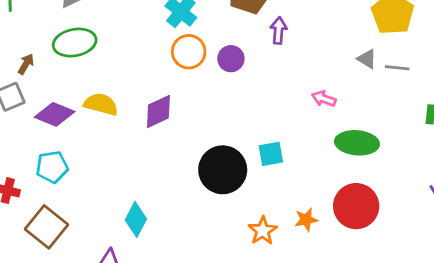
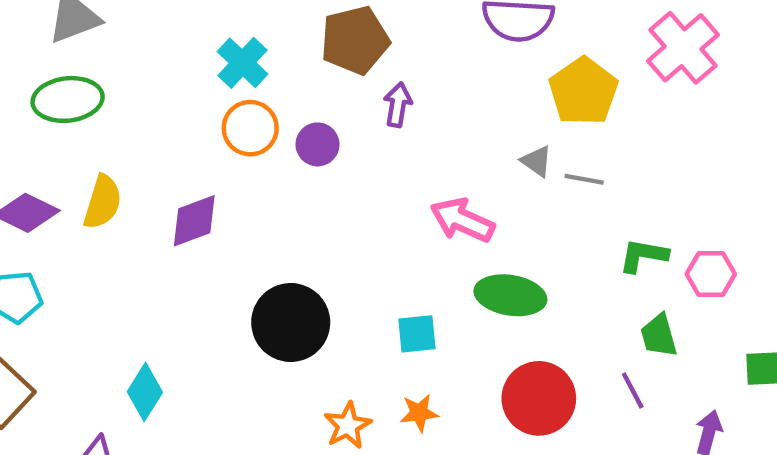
pink arrow: (324, 99) -> (462, 220), size x1.6
yellow semicircle: (101, 104) -> (103, 202), turned 88
cyan square: (271, 154) -> (417, 334), moved
red circle: (356, 206) -> (539, 398), moved

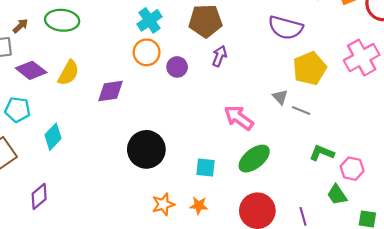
green ellipse: (510, 295) -> (254, 159), turned -60
green trapezoid: (659, 336) -> (337, 195), moved, turned -30
cyan diamond: (145, 392) -> (53, 137), moved

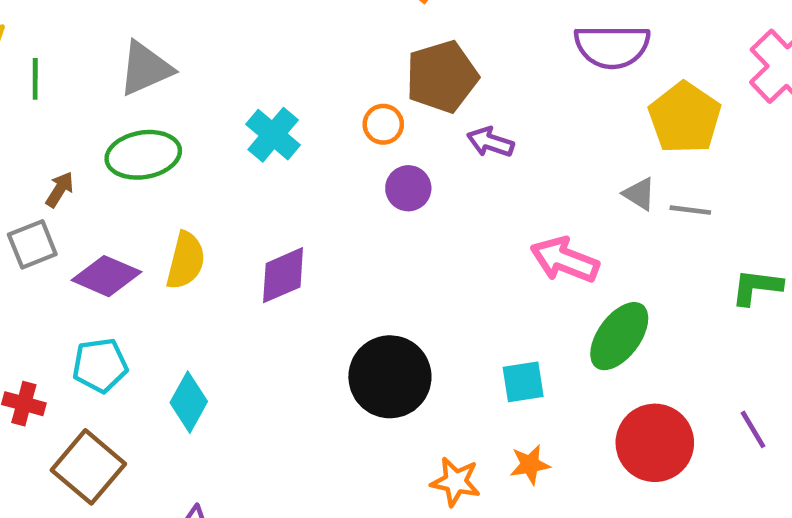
cyan cross: (149, 20) -> (273, 135), moved
orange circle: (147, 52) -> (383, 124), moved, size x0.7
purple arrow: (219, 56) -> (490, 142), turned -78
orange star: (163, 204) -> (455, 482), turned -30

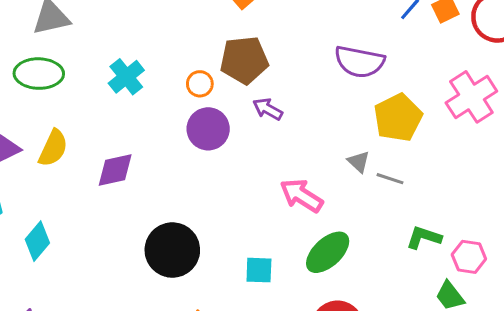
purple circle: (408, 188) -> (208, 129), size x1.4

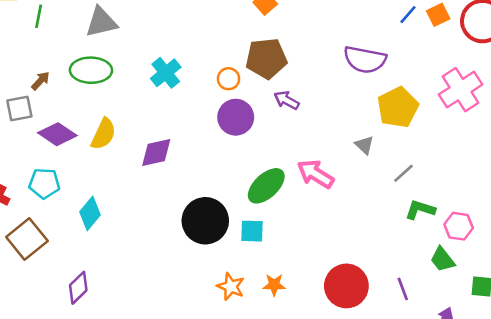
gray line: (390, 179) -> (404, 173), moved, turned -60
green ellipse: (328, 252) -> (266, 186), moved
cyan square: (259, 270) -> (252, 231), moved

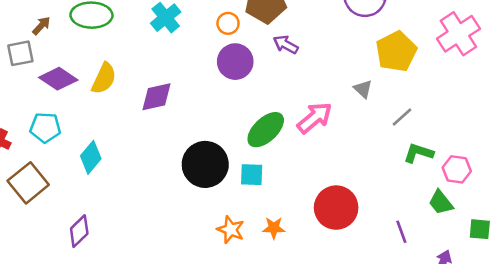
pink arrow: (315, 174) -> (315, 118), turned 108
red circle: (346, 286) -> (336, 208), moved

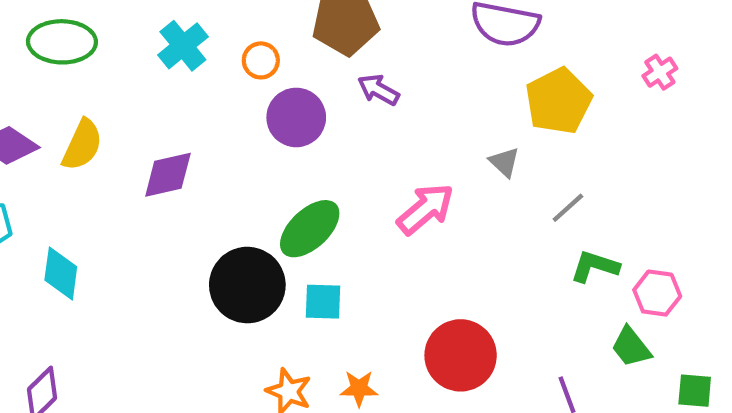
orange circle: (228, 23) -> (261, 60), moved
pink cross: (458, 34) -> (660, 72), size x0.5
green ellipse: (266, 130) -> (310, 229), moved
cyan diamond: (91, 157) -> (61, 273), turned -32

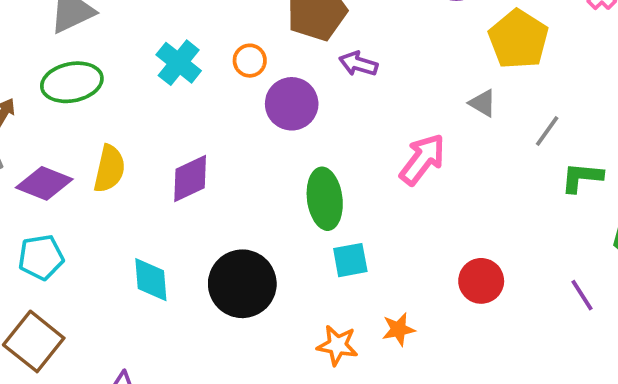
green ellipse: (310, 229) -> (325, 199), turned -42
cyan diamond: (61, 273) -> (151, 280), moved
black circle: (247, 285) -> (242, 284), moved
red circle: (461, 355) -> (481, 281), size x0.7

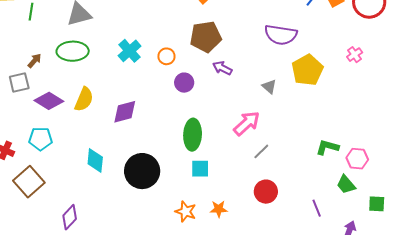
gray triangle: (483, 103) -> (269, 87), moved
purple circle: (292, 104) -> (184, 83), size x0.7
gray line: (547, 131) -> (261, 151), moved

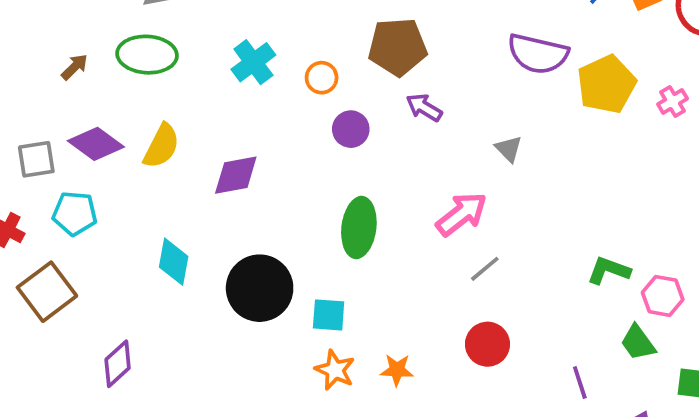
yellow pentagon: (307, 70) -> (606, 84), moved
gray square: (19, 83) -> (36, 159), moved
cyan square: (200, 169) -> (329, 315), moved

